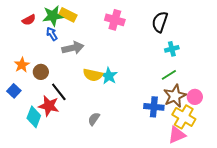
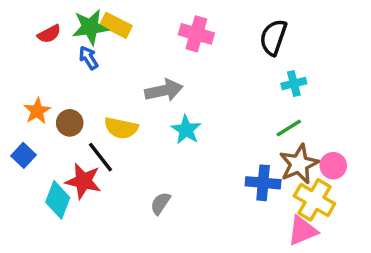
gray arrow: (73, 48) -> (164, 90), moved
yellow semicircle: (93, 75) -> (121, 128), moved

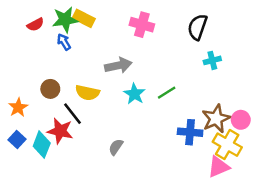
orange star: (37, 111) -> (18, 107), moved
green line: (289, 128) -> (167, 93), moved
blue square: (23, 155) -> (17, 140), moved

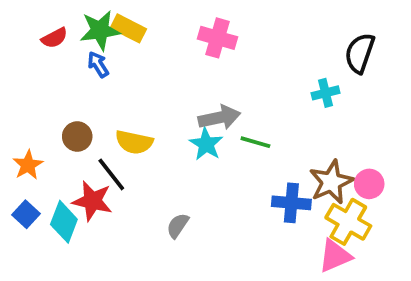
black semicircle: (197, 27) -> (360, 53), moved
gray arrow: (118, 65) -> (219, 118), moved
green line: (167, 93) -> (255, 142), turned 48

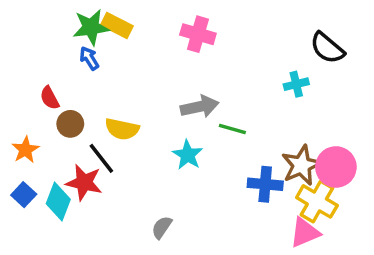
red semicircle: (54, 38) -> (50, 98), moved, turned 90
black semicircle: (360, 53) -> (327, 48), turned -69
cyan star: (206, 144) -> (188, 155), moved
pink circle: (369, 184) -> (336, 167), size x1.5
gray semicircle: (178, 226) -> (162, 227), moved

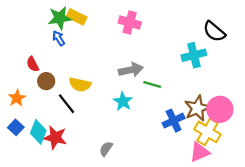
cyan cross: (296, 84) -> (194, 55), size x1.5
red star: (84, 183) -> (55, 138), moved
blue cross: (265, 184) -> (174, 121), turned -30

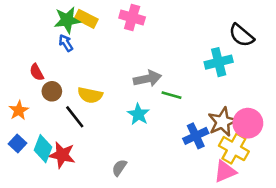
pink cross: (130, 22) -> (132, 17), moved

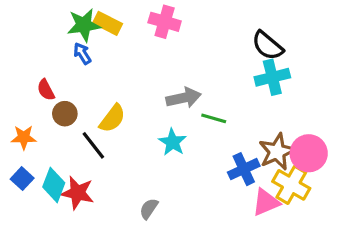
black semicircle: (242, 35) -> (268, 46), moved
yellow semicircle: (90, 95) -> (112, 118), turned -65
orange star: (19, 110) -> (24, 137), turned 30
pink triangle: (225, 172) -> (266, 202), moved

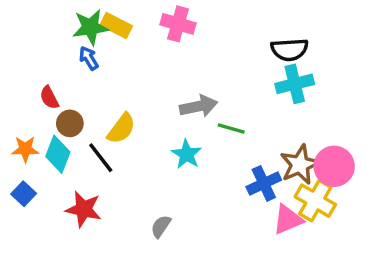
black semicircle: (268, 46) -> (290, 50), turned -44
cyan diamond: (54, 185) -> (58, 154), moved

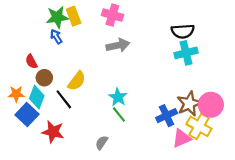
yellow rectangle: (116, 26) -> (74, 16), turned 42
gray arrow: (199, 106) -> (118, 45), moved
green line: (231, 129) -> (119, 114), moved, turned 35
blue square: (24, 194) -> (27, 114), moved, size x1.5

